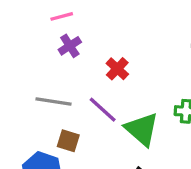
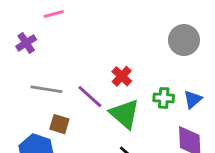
purple cross: (70, 46) -> (26, 43), moved
red cross: (117, 69) -> (122, 76), moved

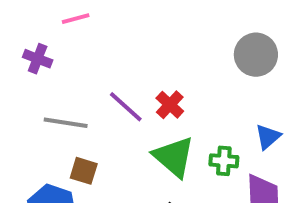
purple cross: (26, 43) -> (38, 59), turned -36
purple line: (90, 97) -> (126, 107), moved
green cross: (164, 98) -> (224, 161), moved

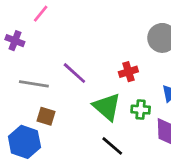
pink line: (76, 19) -> (41, 14), turned -36
red cross: (170, 105) -> (128, 72), moved, turned 30

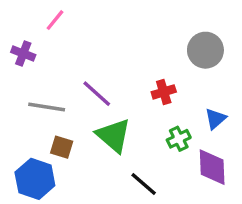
green triangle: (107, 107) -> (114, 135), moved
green cross: (141, 110) -> (179, 139), turned -30

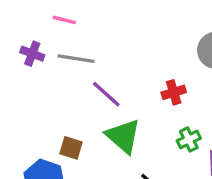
pink line: (55, 20) -> (64, 20), turned 65
gray line: (47, 107) -> (76, 59), moved

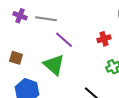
green triangle: (123, 136) -> (54, 65), moved
brown square: (71, 148) -> (16, 58), moved

